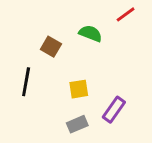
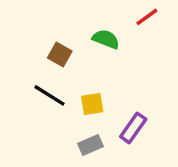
black line: (26, 82) -> (50, 95), moved, turned -68

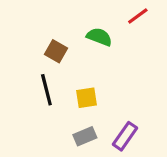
black line: (50, 95) -> (46, 90), turned 44
purple rectangle: (133, 128) -> (125, 136), moved

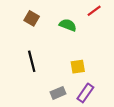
brown square: (56, 51) -> (32, 18), moved
yellow square: (87, 98) -> (78, 67), moved

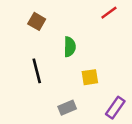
green semicircle: (68, 25) -> (70, 47), moved, turned 70
purple rectangle: (85, 93) -> (115, 108), moved

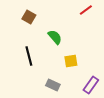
green semicircle: (70, 47) -> (55, 37), turned -42
gray rectangle: (67, 108) -> (53, 85), turned 48

